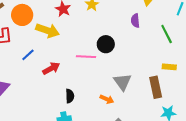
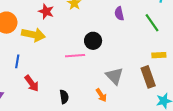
blue line: (28, 55) -> (17, 61), turned -32
red arrow: (51, 68) -> (32, 83), moved, turned 90
orange arrow: (107, 99) -> (101, 95), turned 40

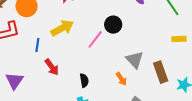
yellow arrow: (33, 35) -> (62, 28), moved, turned -40
pink line: (75, 56) -> (95, 39), turned -48
brown rectangle: (148, 77) -> (161, 72), moved

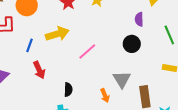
black circle: (113, 25) -> (132, 44), moved

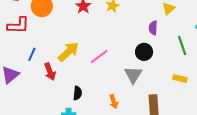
yellow arrow: (57, 34) -> (68, 52), moved, turned -30
blue line: (30, 45) -> (32, 54), moved
gray triangle: (122, 79) -> (133, 75), moved

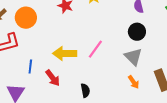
yellow arrow: (68, 52) -> (65, 53), turned -120
orange arrow: (114, 102) -> (134, 82), moved

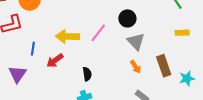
black circle: (137, 32) -> (127, 18), moved
red arrow: (53, 78) -> (55, 61), turned 90

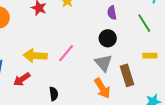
black circle: (127, 18) -> (108, 38), moved
brown rectangle: (164, 66) -> (127, 75), moved
orange arrow: (136, 67) -> (102, 88), size x1.5

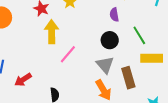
green line: (144, 23) -> (139, 35), moved
yellow arrow: (35, 56) -> (52, 32), moved, turned 85
yellow rectangle: (150, 56) -> (152, 58), size x1.5

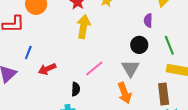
pink line: (68, 54) -> (94, 69), moved
brown rectangle: (128, 78) -> (164, 94), moved

